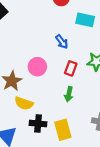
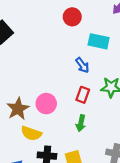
blue arrow: (62, 42) -> (82, 65), moved
pink circle: (37, 67) -> (46, 104), moved

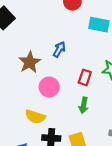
blue arrow: (82, 65) -> (59, 49), moved, turned -112
brown star: (18, 109) -> (30, 62), moved

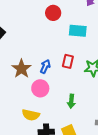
blue arrow: (59, 49) -> (45, 66), moved
red rectangle: (85, 77) -> (68, 61), moved

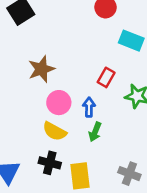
blue arrow: (45, 66) -> (89, 107), moved, turned -40
yellow semicircle: (31, 115) -> (54, 131), moved

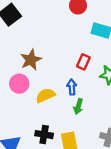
pink circle: (59, 103) -> (19, 84), moved
yellow semicircle: (54, 131) -> (45, 95), moved, turned 132

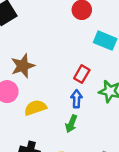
blue arrow: (72, 87) -> (77, 99), moved

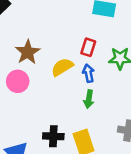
yellow semicircle: (35, 108) -> (62, 67), moved

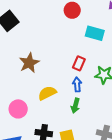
yellow semicircle: (62, 67) -> (47, 93), moved
pink circle: (18, 81) -> (18, 109), moved

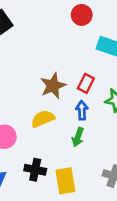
brown star: (29, 63) -> (53, 86), moved

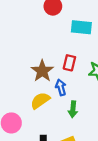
blue arrow: (82, 110) -> (61, 87), moved

